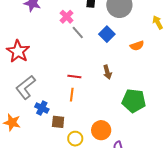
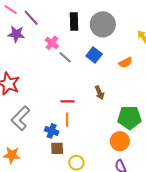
blue cross: (42, 108) -> (52, 131), moved
orange circle: (101, 130) -> (120, 141), moved

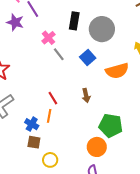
orange semicircle: (126, 63) -> (117, 71), size x1.6
red line: (68, 101) -> (53, 98), turned 48

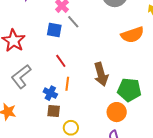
blue square: (88, 57) -> (54, 30), moved, turned -35
brown arrow: (86, 95) -> (101, 74), moved, size x1.6
red line: (53, 98) -> (61, 61), moved

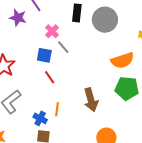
red line: (61, 61) -> (50, 77), moved
green pentagon: (129, 90) -> (127, 88), moved

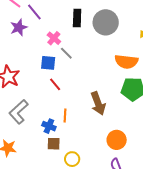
purple star: (18, 18) -> (19, 27), turned -30
orange semicircle: (122, 60) -> (126, 62), turned 30

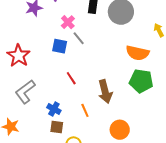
red line: (55, 84) -> (71, 78), moved
orange line: (65, 116) -> (85, 110), moved, turned -32

